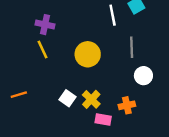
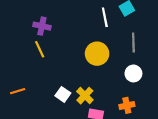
gray line: (132, 47) -> (133, 43), moved
yellow circle: (88, 54) -> (97, 54), moved
orange cross: (127, 105) -> (127, 105), moved

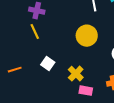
white square: (63, 94) -> (48, 64), moved

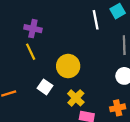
yellow circle: (87, 36) -> (68, 66), moved

